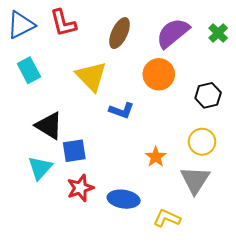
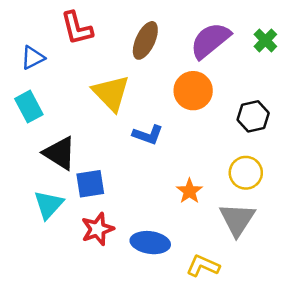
blue triangle: (21, 25) -> (33, 58), moved, size x0.7
cyan rectangle: (29, 70) -> (29, 107), moved

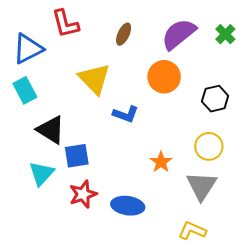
brown ellipse: (145, 40) -> (124, 34), size x0.7
blue triangle: (33, 58) -> (28, 49), size x1.5
yellow L-shape: (203, 266) -> (192, 231), moved

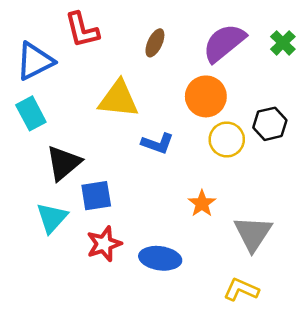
yellow triangle: (94, 79) -> (118, 99), turned -40
black triangle: (51, 130) -> (64, 163), turned 48
yellow circle: (209, 146) -> (227, 139), moved

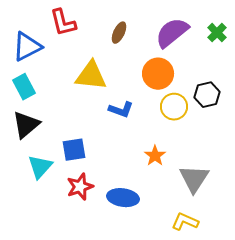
black triangle: (64, 163) -> (26, 125), moved

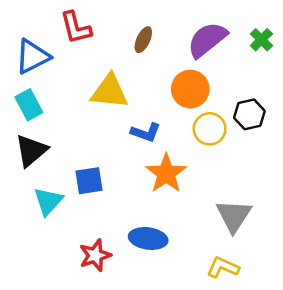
orange star: (155, 156) -> (166, 173), moved, size x1.6
red star: (80, 187) -> (95, 255), moved

